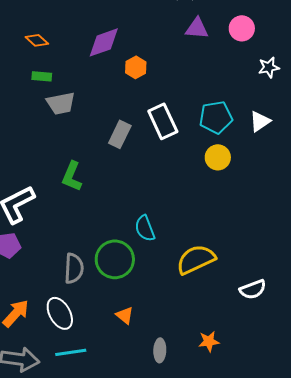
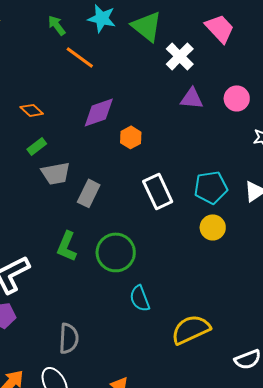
green rectangle: (42, 76) -> (37, 146), turned -42
gray rectangle: (120, 134) -> (89, 193), moved
green circle: (115, 259) -> (116, 252), moved

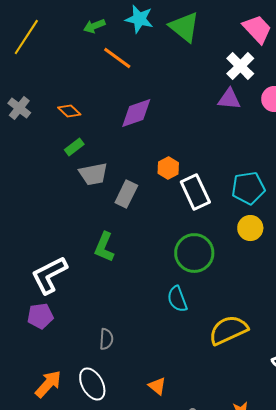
green arrow: (57, 25) -> (94, 26), turned -75
white cross: (180, 56) -> (240, 66), moved
orange hexagon: (131, 137) -> (168, 168), moved
green circle: (116, 252) -> (194, 253), moved
gray semicircle: (69, 338) -> (106, 339), size x0.7

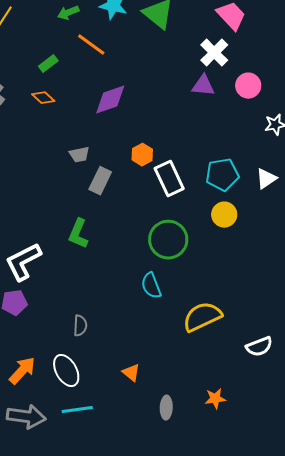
green rectangle: (74, 147) -> (48, 64), moved
gray trapezoid: (93, 174) -> (79, 155), moved, size x0.7

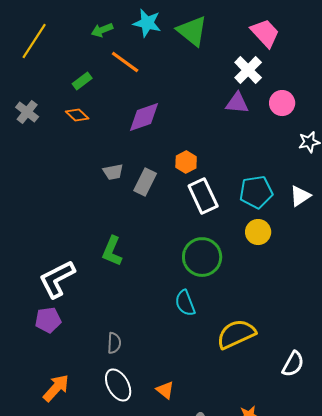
orange hexagon: (142, 155) -> (186, 162), moved
gray rectangle: (100, 181) -> (145, 182), moved
white semicircle: (259, 347) -> (293, 364), turned -40
white ellipse: (66, 371) -> (118, 385), moved

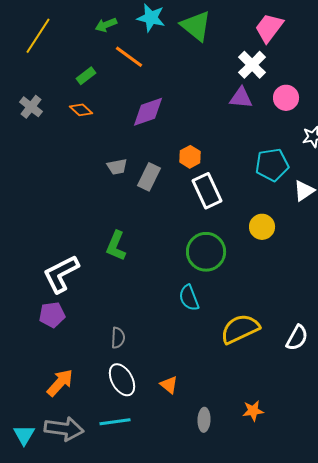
pink trapezoid: (265, 33) -> (269, 28), turned -100
cyan pentagon: (256, 192) -> (272, 165), moved
white semicircle: (293, 364) -> (297, 338), moved

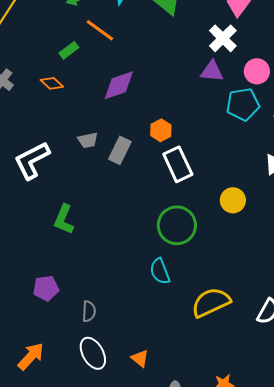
green rectangle: (86, 76) -> (69, 50), moved
cyan pentagon: (272, 165) -> (243, 104), moved
green L-shape: (116, 246) -> (64, 219), moved
white L-shape: (61, 274) -> (32, 160), moved
purple pentagon: (52, 315) -> (46, 288), moved

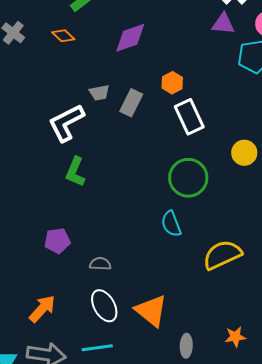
white L-shape: (32, 160) -> (66, 123), moved
gray semicircle: (89, 311) -> (100, 264), turned -90
orange triangle: (140, 358) -> (151, 311), size x1.8

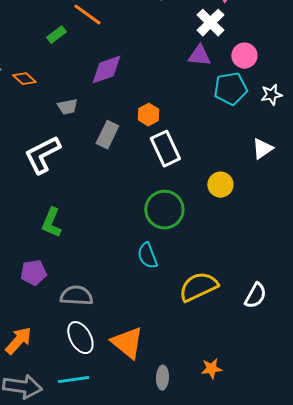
orange diamond: (63, 36) -> (24, 79), moved
gray trapezoid: (99, 93) -> (67, 107), moved
green L-shape: (75, 172) -> (51, 223), moved
gray semicircle: (100, 264) -> (76, 296), size x1.5

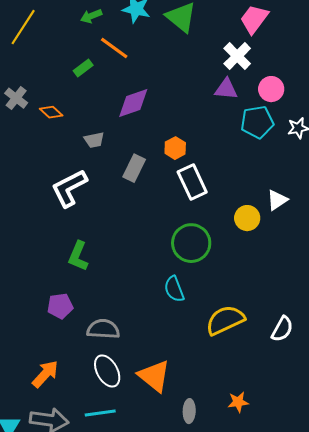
white triangle: (262, 149) -> (277, 200), moved

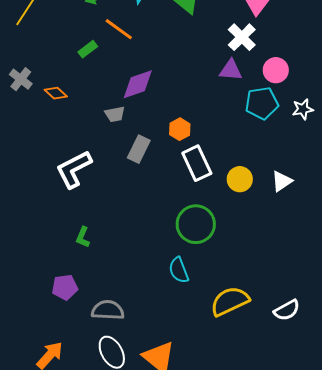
gray trapezoid: (94, 140) -> (115, 114), moved
yellow circle: (247, 218) -> (240, 179), moved
green L-shape: (78, 256) -> (83, 237), size x0.7
white semicircle: (282, 329) -> (287, 310), turned 32

